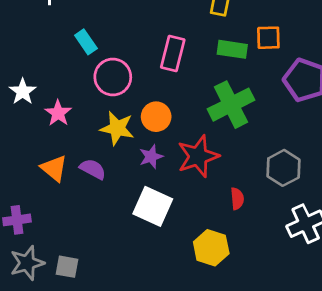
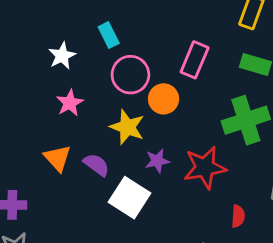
white star: (23, 92) -> (62, 56), moved
orange circle: (156, 117) -> (164, 99), moved
white square: (153, 206) -> (129, 198), moved

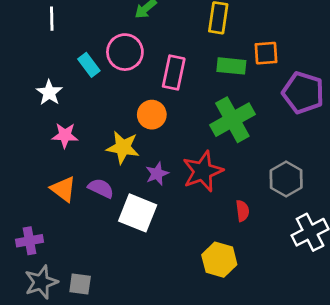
pink circle: (130, 75) -> (125, 52), moved
pink star: (70, 103) -> (65, 135), turned -30

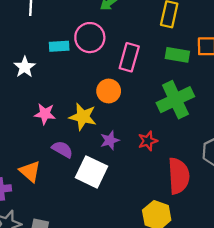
cyan rectangle: (89, 65) -> (59, 46), turned -60
pink star: (65, 135) -> (45, 114), moved
red star: (203, 171) -> (148, 141), size x0.6
orange triangle: (63, 189) -> (30, 171), moved
red semicircle: (242, 211) -> (179, 176), size x2.0

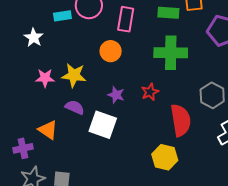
green cross: (175, 100) -> (171, 53), turned 32
pink star: (45, 114) -> (45, 78), moved
yellow star: (83, 117) -> (74, 75), moved
purple star: (110, 140) -> (116, 95), turned -30

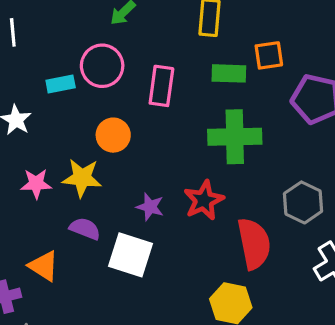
orange circle: (111, 51) -> (113, 135), moved
red star: (150, 92) -> (204, 200), size x1.4

